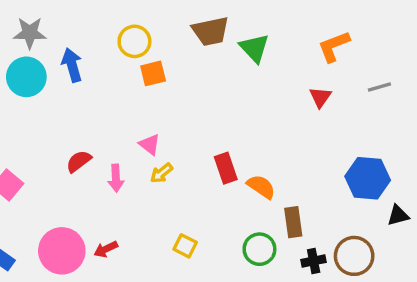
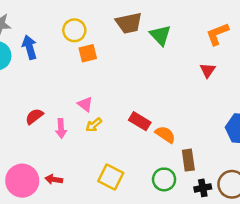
red rectangle: (226, 168) -> (140, 121), turned -40
yellow square: (185, 246) -> (111, 177), size x1.5
red arrow: (106, 249) -> (54, 179), turned 35

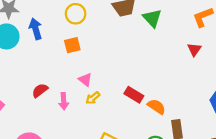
orange square: (88, 53) -> (72, 45), moved

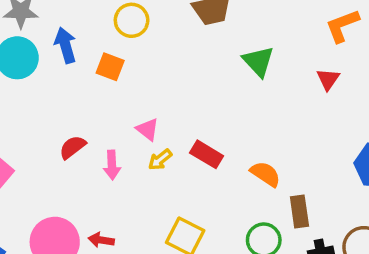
green triangle: (152, 18) -> (258, 61), moved
orange square: (72, 45) -> (110, 67), moved, turned 35
red rectangle: (134, 95) -> (207, 154), moved

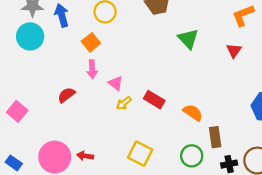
blue arrow: (65, 45) -> (62, 15), moved
orange square: (110, 67) -> (91, 42), turned 30
pink arrow: (112, 165) -> (92, 69), moved

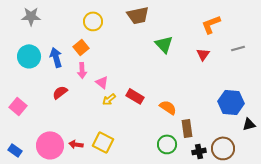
blue arrow: (62, 15) -> (56, 57), moved
cyan circle: (30, 36) -> (29, 56), moved
yellow square: (140, 154) -> (103, 142), moved

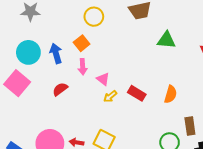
green triangle: (164, 44) -> (166, 40), turned -42
pink square: (18, 106) -> (17, 83), moved, size x1.4
orange semicircle: (168, 107) -> (171, 94), moved, turned 72

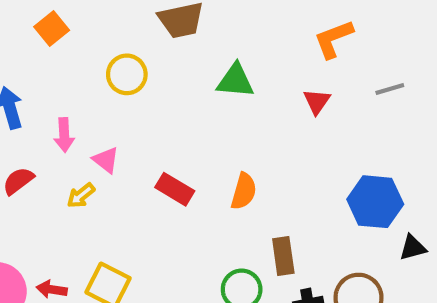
yellow circle: (94, 17) -> (127, 74), moved
orange square: (82, 43) -> (52, 28), moved
yellow arrow: (110, 96) -> (81, 195), moved

